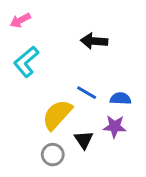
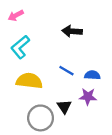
yellow semicircle: (57, 115) -> (29, 81), moved, turned 55
gray circle: (53, 155) -> (41, 118), size x1.5

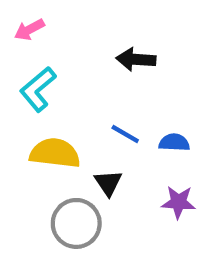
purple star: (88, 97) -> (178, 202), moved
black triangle: (64, 107) -> (108, 183), moved

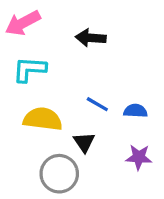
pink arrow: (29, 30) -> (23, 23), size x1.5
black arrow: (136, 59) -> (91, 38), moved
cyan L-shape: (38, 89) -> (29, 69), turned 44

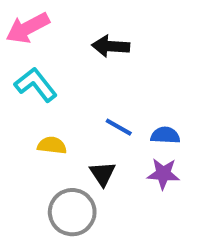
cyan L-shape: (29, 69) -> (36, 85), turned 48
yellow semicircle: (43, 119) -> (52, 145), size x0.6
purple star: (139, 157) -> (163, 174), moved

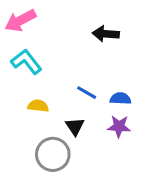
black arrow: (111, 46) -> (106, 34), moved

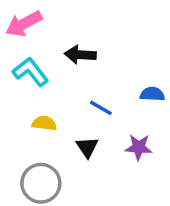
black arrow: (106, 34) -> (80, 55), moved
blue semicircle: (120, 99) -> (152, 94), moved
gray circle: (53, 154) -> (41, 183), moved

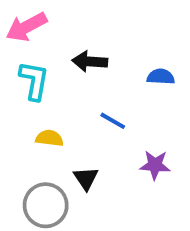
cyan L-shape: (31, 72) -> (34, 81), turned 48
blue semicircle: (152, 94) -> (161, 77), moved
black triangle: (87, 147) -> (86, 178), moved

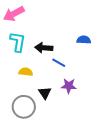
black arrow: (90, 61) -> (44, 48), moved
purple star: (155, 165) -> (69, 86), moved

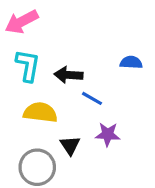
yellow semicircle: (26, 72) -> (40, 112), size x1.5

